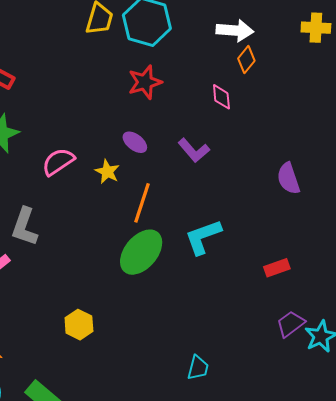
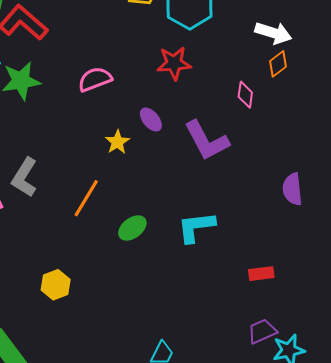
purple L-shape: (194, 150) -> (206, 141), size x1.5
pink semicircle: (58, 162) -> (95, 79), moved
orange line: (142, 203) -> (86, 198), moved
green ellipse: (141, 252) -> (132, 228), size x0.6

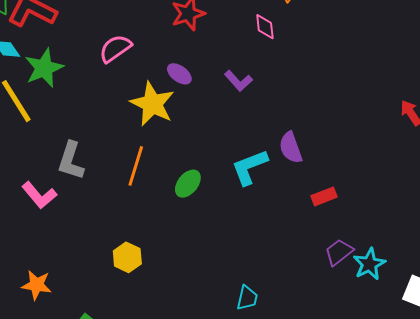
purple L-shape: (206, 141) -> (238, 81), size x0.6
yellow star: (117, 142) -> (152, 104), size x1.8
purple semicircle: (292, 189) -> (291, 148), moved

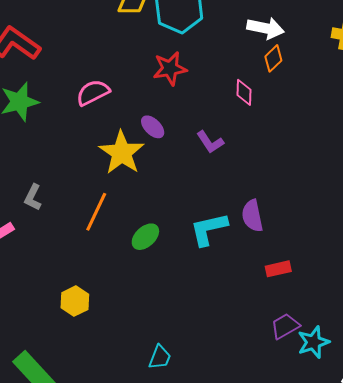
gray L-shape: (71, 161) -> (33, 197), size x0.7
cyan trapezoid: (247, 298) -> (160, 357), moved

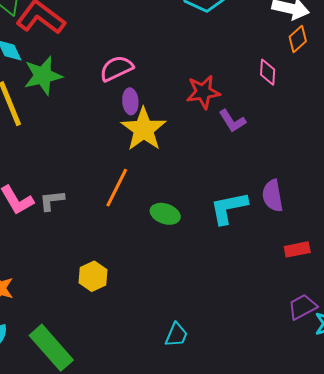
red star: (170, 68) -> (203, 92), moved
purple ellipse: (153, 127) -> (130, 101), moved, turned 40
gray L-shape: (33, 197) -> (52, 200), moved, turned 56
green ellipse: (145, 237) -> (165, 214), turned 60

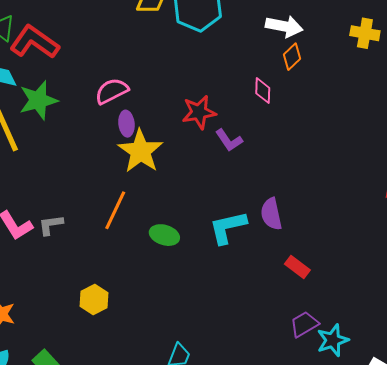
red rectangle: (297, 249) -> (297, 267), turned 50

